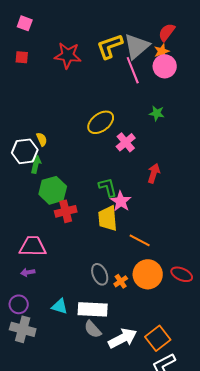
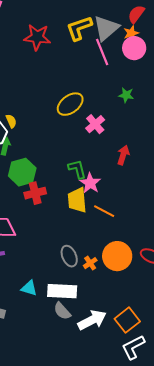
orange line: (140, 240) -> (104, 211), moved

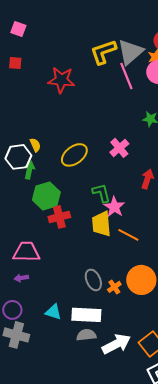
red star: (37, 37) -> (61, 80), moved
yellow ellipse: (70, 104) -> (74, 155), moved
gray semicircle: (62, 311) -> (86, 335), turned 126

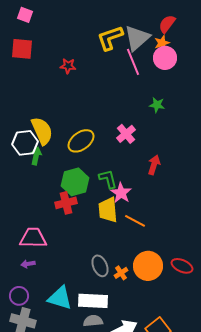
red square: (15, 63) -> (22, 49), size x1.6
red star: (61, 80) -> (68, 66), size x0.6
yellow semicircle: (35, 145) -> (42, 131), size x2.0
green hexagon: (46, 196) -> (75, 182), moved
cyan triangle: (53, 312) -> (60, 298), size x1.5

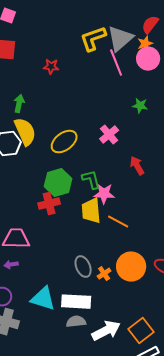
green arrow: (36, 156) -> (19, 104), moved
red arrow: (154, 165) -> (137, 166), turned -48
pink star: (121, 193) -> (104, 194), turned -30

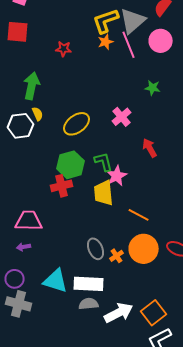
orange star: (145, 44) -> (106, 42), moved
green arrow: (19, 104) -> (32, 86), size x1.5
yellow semicircle: (25, 132) -> (38, 114), size x0.5
pink star: (104, 194) -> (117, 176), turned -30
orange line: (118, 222) -> (139, 215), moved

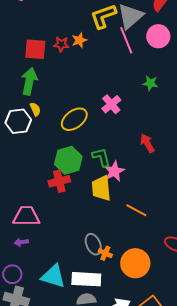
red square: (18, 32) -> (35, 49), moved
orange star: (106, 42) -> (79, 40), moved
pink cross: (122, 117) -> (111, 104), moved
orange circle: (144, 249) -> (135, 263), moved
orange cross: (117, 256) -> (105, 253), moved, turned -32

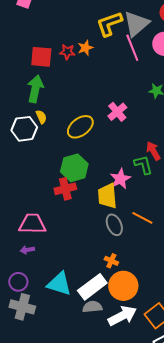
green L-shape: (101, 157) -> (143, 165), moved
gray ellipse: (93, 244) -> (114, 225), moved
orange circle: (135, 263) -> (123, 286), moved
white rectangle: (86, 279) -> (92, 287), turned -40

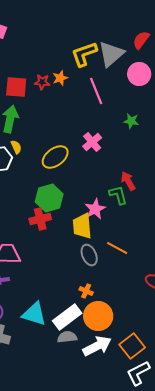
pink line: (132, 48) -> (96, 91), moved

